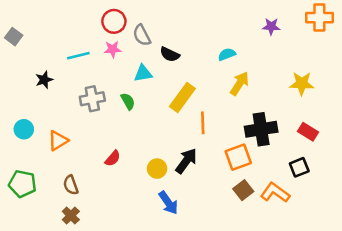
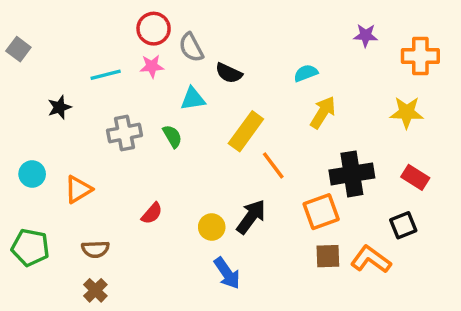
orange cross: (319, 18) -> (420, 56), moved
orange line: (203, 123) -> (273, 165), turned -35
brown semicircle: (71, 185) -> (95, 249), turned -72
brown square: (243, 190) -> (328, 256), turned 36

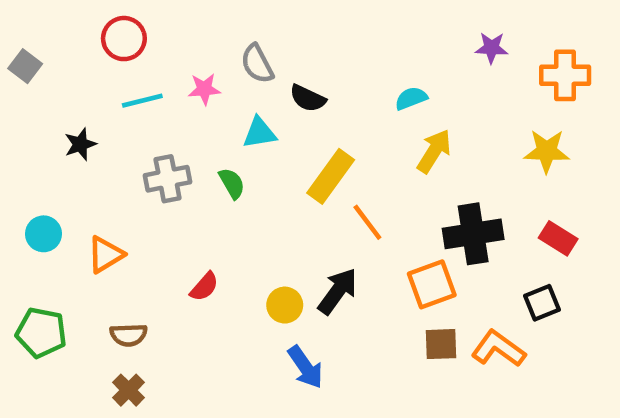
red circle: (154, 29) -> (124, 39), moved

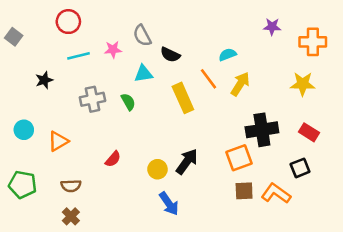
yellow rectangle: (331, 176) -> (183, 98), turned -60
orange line: (367, 222) -> (208, 79), moved

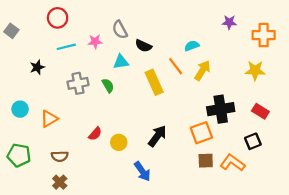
yellow circle: (157, 169) -> (119, 142), moved

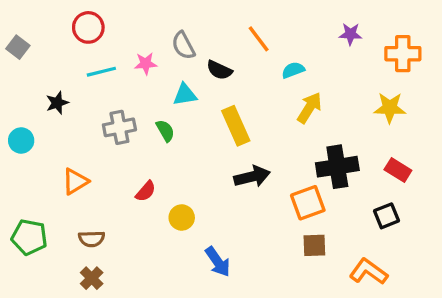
orange line: (176, 66) -> (259, 39), moved
cyan circle: (20, 109) -> (21, 140), moved
red semicircle: (95, 134) -> (146, 191), moved
black arrow: (157, 136) -> (252, 177), moved, turned 40
orange L-shape: (233, 163) -> (368, 272), moved

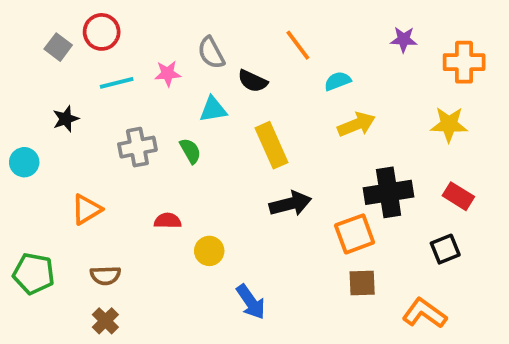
gray square: (18, 47) -> (58, 47), moved
yellow arrow: (309, 108) -> (356, 124), turned 36
red semicircle: (146, 191) -> (168, 221), turned -130

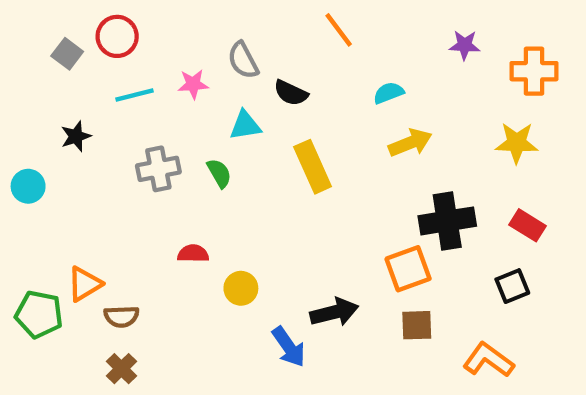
orange line: (298, 45) -> (339, 30), moved
black arrow: (290, 204) -> (334, 312), moved
orange triangle: (86, 209) -> (85, 284), moved

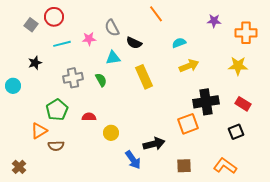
green pentagon: (39, 314) -> (57, 110), moved, turned 30
brown square: (417, 325) -> (184, 166), moved
brown cross: (121, 369) -> (19, 167), moved

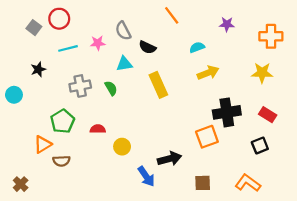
purple star: (214, 21) -> (227, 24), moved

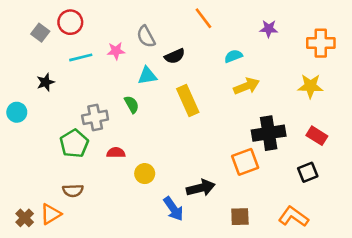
black semicircle: (147, 47) -> (175, 56), turned -49
gray cross: (80, 86) -> (95, 117), moved
orange triangle: (43, 144) -> (51, 214), moved

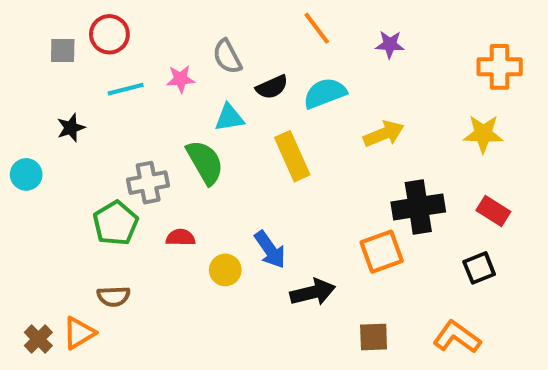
purple star: (269, 29) -> (390, 44), moved
gray square: (40, 33) -> (63, 51), turned -36
cyan semicircle: (233, 56) -> (325, 93), moved, size x1.5
green semicircle: (132, 104) -> (205, 162), size x1.6
blue arrow: (173, 209) -> (270, 250), moved

